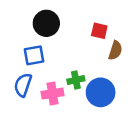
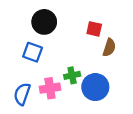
blue square: (34, 55) -> (33, 52), turned 30
blue semicircle: (23, 85) -> (22, 94), moved

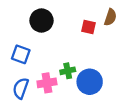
brown semicircle: (109, 48) -> (110, 17), moved
blue square: (33, 52) -> (21, 54), moved

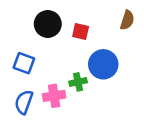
red square: (89, 27) -> (81, 32), moved
blue circle: (90, 82) -> (103, 64), moved

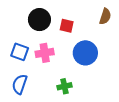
green cross: (78, 82) -> (64, 86), moved
pink cross: (54, 96) -> (45, 53), moved

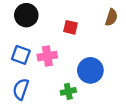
black circle: (39, 20) -> (26, 15), moved
blue circle: (85, 53) -> (90, 70), moved

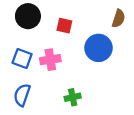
red square: (71, 27) -> (64, 26), moved
blue circle: (90, 70) -> (99, 48), moved

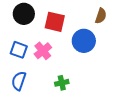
red square: (64, 26) -> (55, 22), size x1.5
pink cross: (50, 60) -> (43, 51), turned -30

